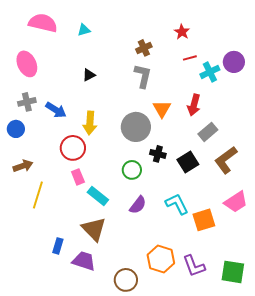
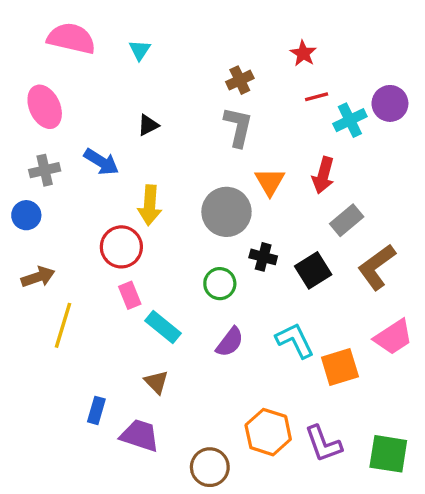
cyan triangle: (84, 30) -> (140, 50), turned -40
blue arrow: (56, 110) -> (101, 162), moved
brown triangle: (94, 229) -> (156, 382), size x0.6

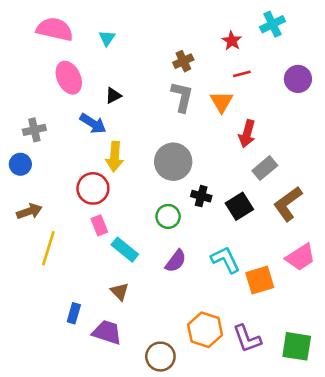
pink ellipse: (45, 107) -> (69, 78), moved
cyan cross: (350, 120) -> (272, 24), moved
blue arrow: (101, 162) -> (93, 123), moved
orange triangle: (270, 182) -> (222, 102), moved

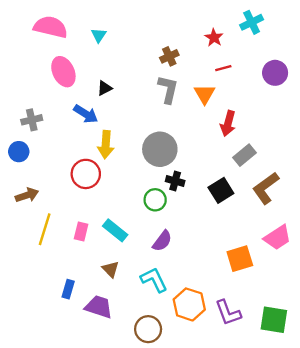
black cross: (201, 196) -> (175, 181), moved
pink rectangle: (99, 225) -> (81, 232), moved, turned 36
cyan L-shape: (225, 260) -> (154, 280), moved

